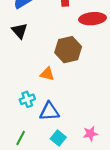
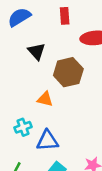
black triangle: (20, 31) -> (36, 51), moved

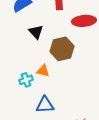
cyan cross: (23, 127) -> (26, 80), moved

